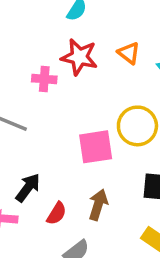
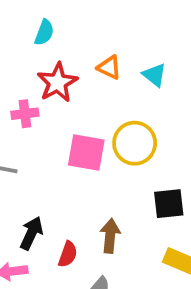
red star: (79, 57) -> (57, 83), turned -30
pink square: (96, 147) -> (86, 153), moved, turned 30

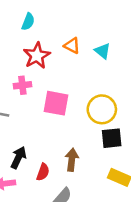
pink cross: (25, 114) -> (22, 85), moved
yellow circle: (135, 143) -> (102, 109), moved

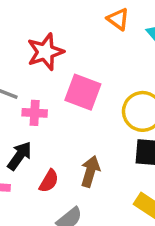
red star: (37, 56) -> (45, 52), moved
pink cross: (22, 85) -> (35, 113), moved

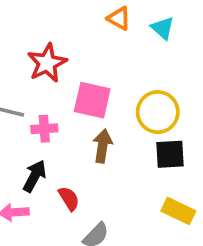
brown arrow: (90, 171) -> (103, 146), moved
red semicircle: (49, 181) -> (69, 198), turned -55

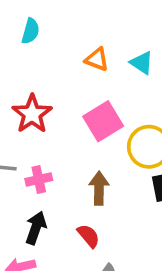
pink square: (92, 100) -> (103, 121), moved, turned -36
red semicircle: (69, 198) -> (88, 236), moved

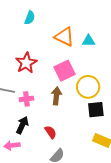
orange triangle: (97, 59) -> (64, 37), size x1.5
cyan triangle: (142, 63) -> (89, 41), turned -40
brown arrow: (99, 188) -> (56, 96), moved

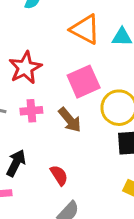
brown arrow: (56, 96) -> (70, 120), turned 132
pink cross: (26, 99) -> (31, 111), moved

